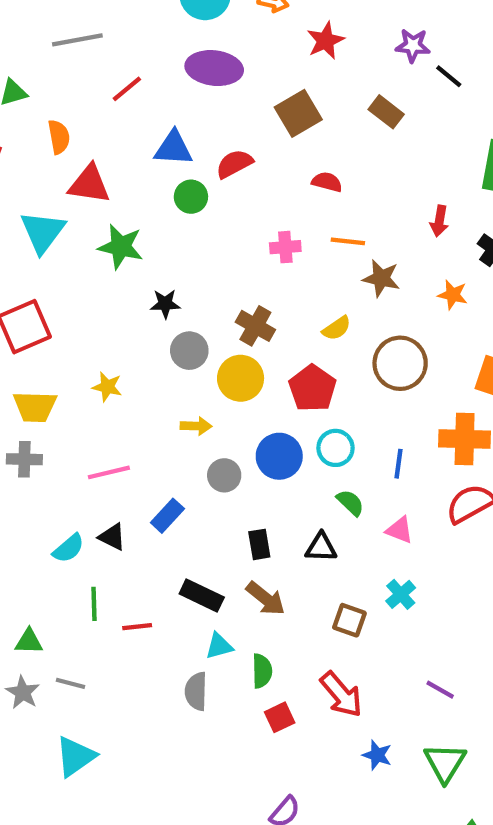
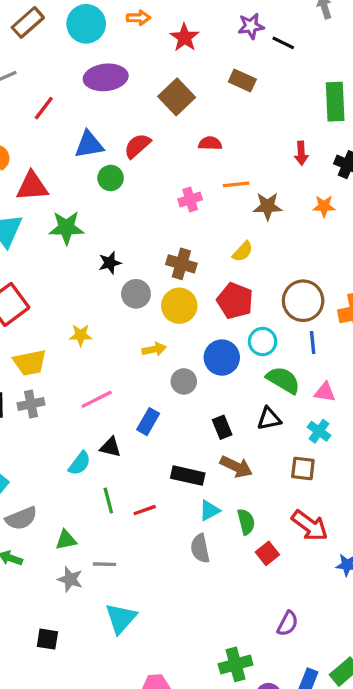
brown circle: (400, 363) -> (303, 301), moved
green semicircle: (350, 503) -> (283, 380), size x1.5
cyan cross: (401, 594) -> (319, 431), moved

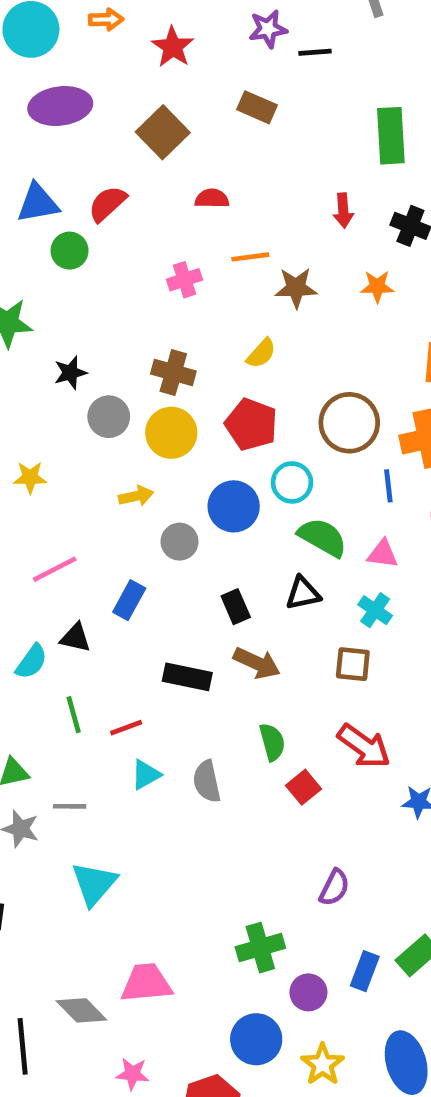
black line: (283, 43) -> (315, 52), turned -30
blue line: (313, 342) -> (388, 486), moved
cyan triangle: (209, 510) -> (146, 775), moved

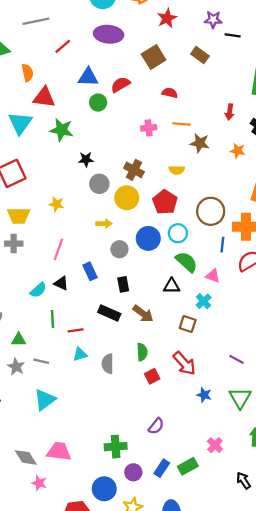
yellow semicircle: (261, 353) -> (177, 170), turned 35
pink line: (55, 569) -> (59, 249), turned -55
blue rectangle: (129, 600) -> (90, 271), turned -66
black rectangle: (236, 607) -> (123, 284), moved
pink star: (133, 1074) -> (39, 483), moved

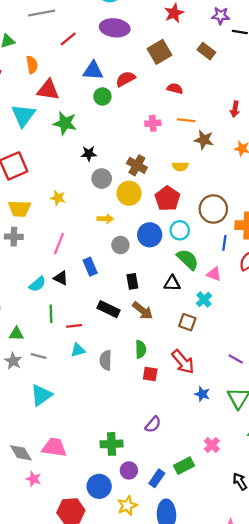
black rectangle: (123, 284) -> (132, 281), moved
red square: (152, 376) -> (150, 374), turned 35
blue rectangle: (162, 468) -> (157, 478), moved

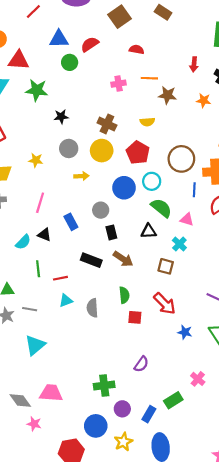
gray circle: (102, 179) -> (69, 148), moved
gray circle: (120, 245) -> (101, 210), moved

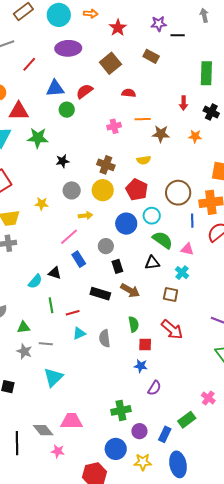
pink line: (40, 203) -> (69, 237), moved, turned 36
blue star: (185, 332) -> (141, 366), moved
yellow star: (123, 442) -> (143, 462), turned 30

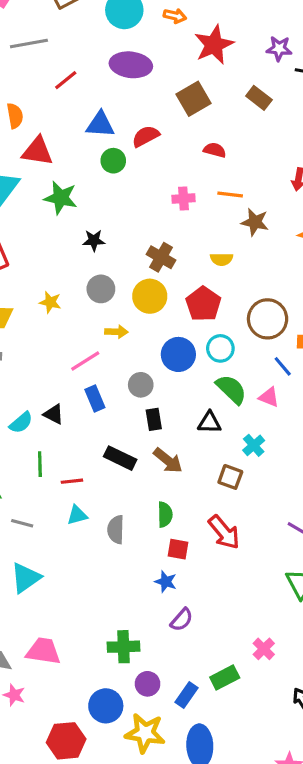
red star: (118, 28) -> (214, 45), size x1.4
blue line: (192, 221) -> (283, 366), turned -48
pink triangle: (187, 249) -> (269, 397), moved
yellow star: (143, 462) -> (145, 733), size x1.4

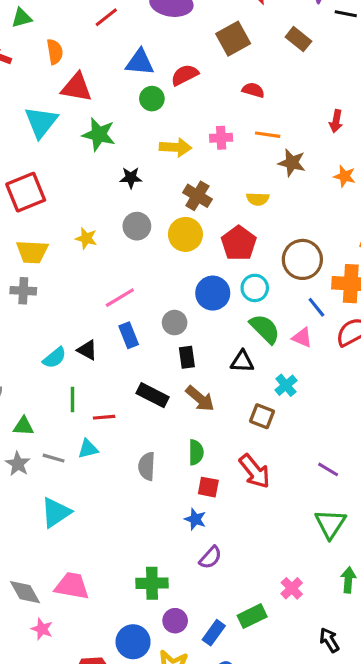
yellow arrow: (116, 332) -> (175, 147), moved, size x1.4
cyan triangle: (77, 515) -> (88, 449), moved

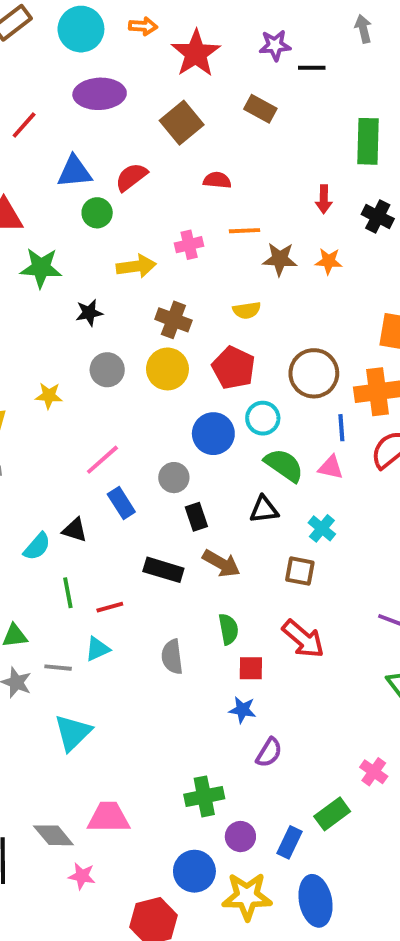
orange star: (345, 176) -> (329, 261), moved
blue line: (316, 307) -> (341, 428), turned 45

